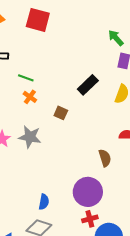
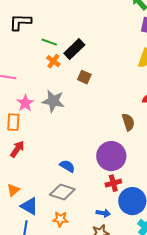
black rectangle: (88, 85) -> (74, 49), moved
blue semicircle: (44, 202) -> (67, 166), turned -70

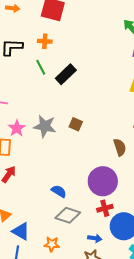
green line: (49, 42) -> (41, 67), turned 42
orange cross: (53, 61) -> (45, 41), moved, turned -32
brown square: (84, 77) -> (76, 124), moved
gray diamond: (62, 192) -> (68, 215), moved

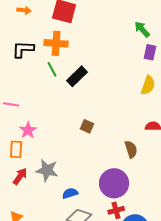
orange cross: (45, 41) -> (56, 43), size x1.6
gray star: (45, 126) -> (47, 170), moved
blue semicircle: (59, 191) -> (70, 193), turned -49

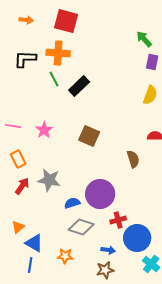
pink line: (11, 104) -> (13, 126), moved
brown square: (87, 126) -> (89, 136), size x1.5
pink star: (28, 130) -> (44, 130), moved
orange rectangle: (16, 149) -> (18, 159), turned -30
purple circle: (114, 183) -> (100, 194), moved

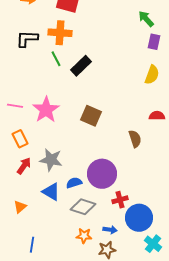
pink star: (44, 130) -> (46, 110), size x1.5
blue triangle: (34, 243) -> (51, 192), moved
orange star: (65, 256) -> (84, 236), moved

